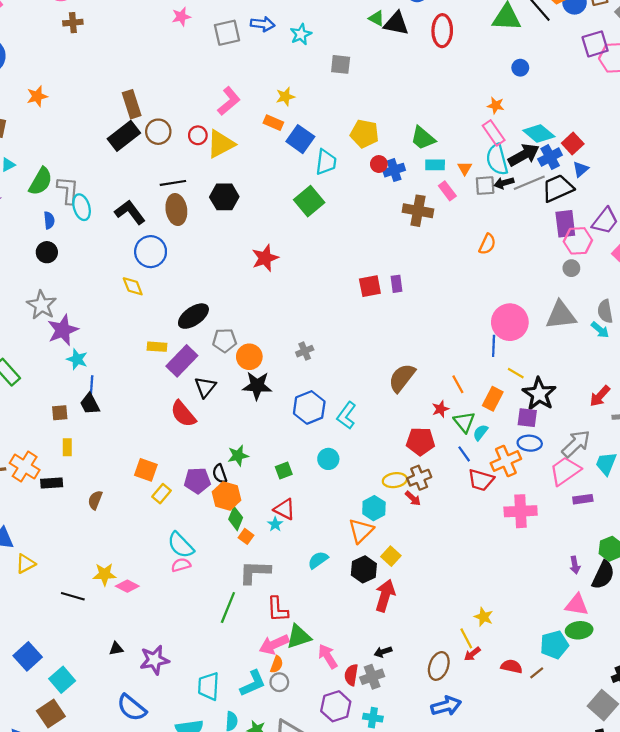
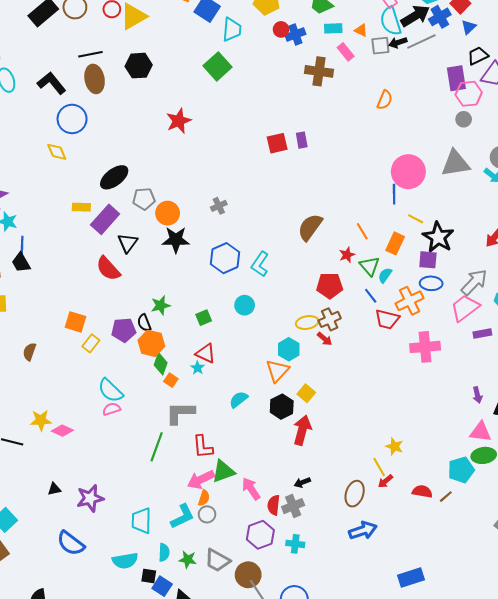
orange triangle: (465, 168) -> (361, 30), turned -32
black trapezoid: (558, 188) -> (478, 56), moved, size x0.7

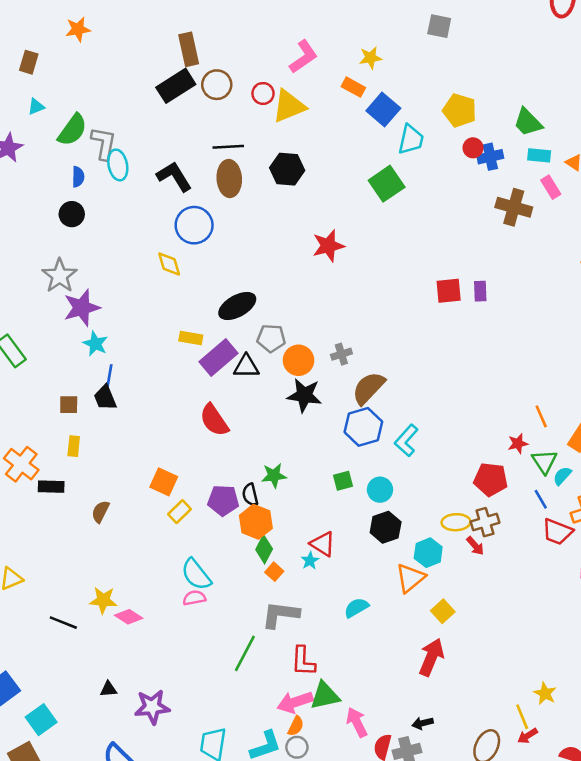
gray cross: (219, 206) -> (341, 354), moved
brown semicircle: (310, 227) -> (369, 388), moved
black triangle: (128, 243) -> (246, 366), moved, turned 45
green square: (204, 318) -> (343, 481), moved
black hexagon: (282, 407) -> (386, 527), moved

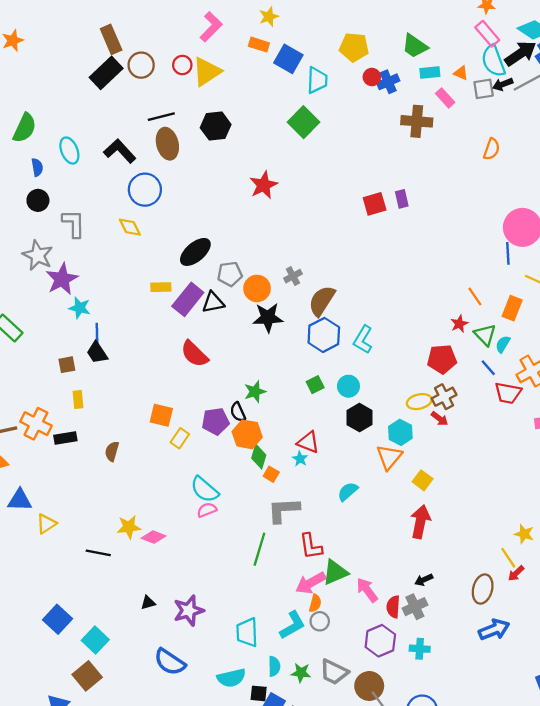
gray L-shape: (104, 143) -> (74, 224), moved

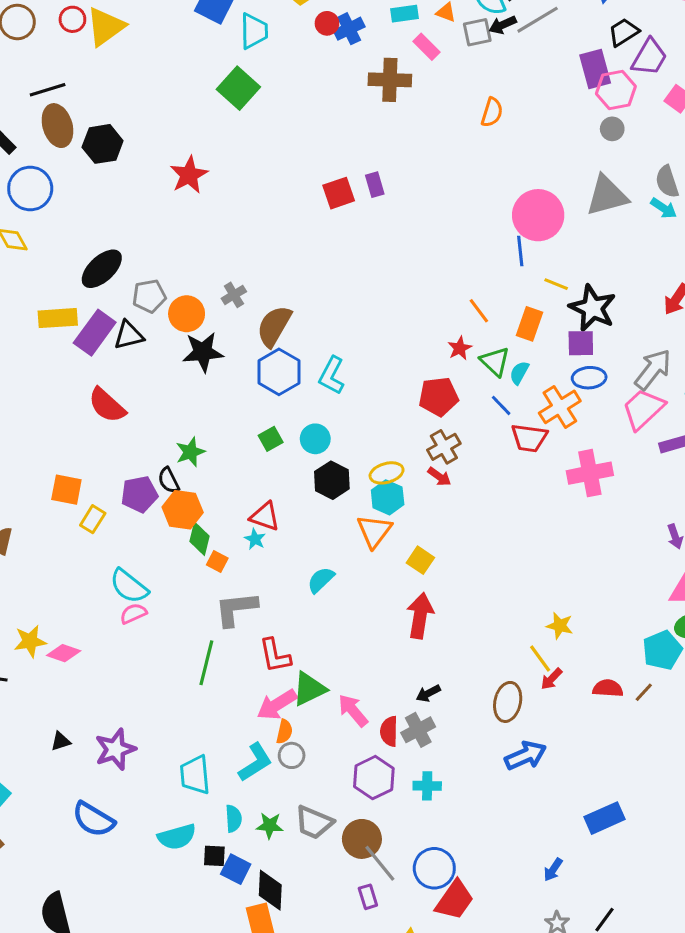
black hexagon: (216, 126) -> (103, 144), moved
yellow rectangle: (161, 287) -> (58, 318), size x1.4
yellow ellipse: (419, 402) -> (387, 473), moved

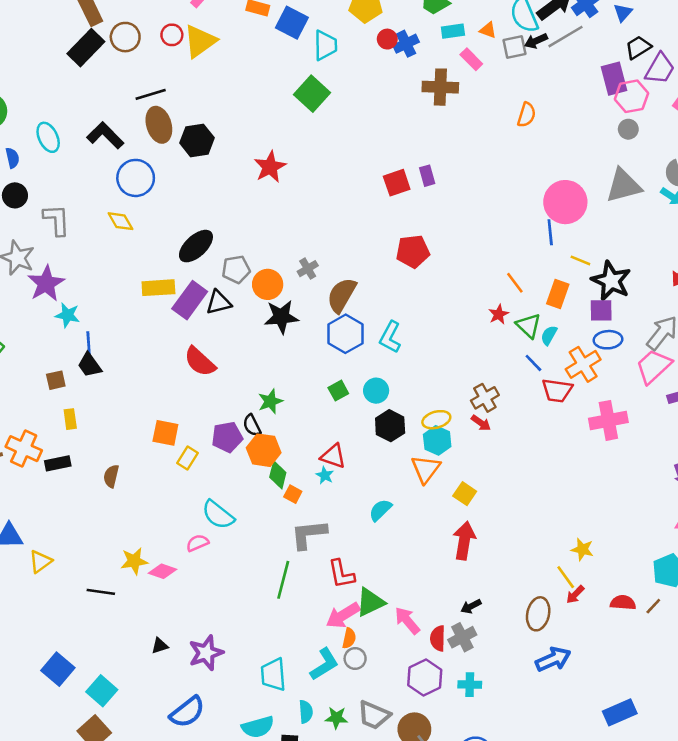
red pentagon: (439, 397) -> (413, 251), moved
pink semicircle: (133, 613) -> (197, 543), moved
blue semicircle: (93, 819) -> (187, 712), turned -69

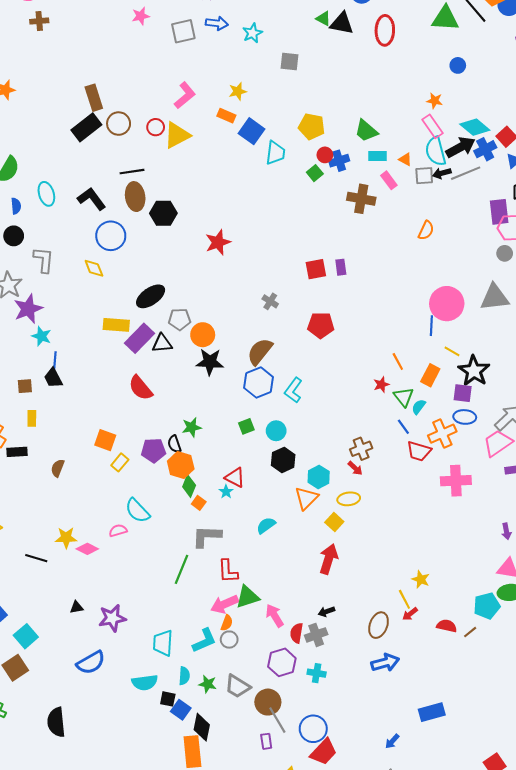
green square: (312, 94) -> (315, 173), moved, size x0.6
gray cross: (308, 269) -> (270, 301), moved, turned -35
yellow ellipse: (436, 420) -> (349, 499), moved

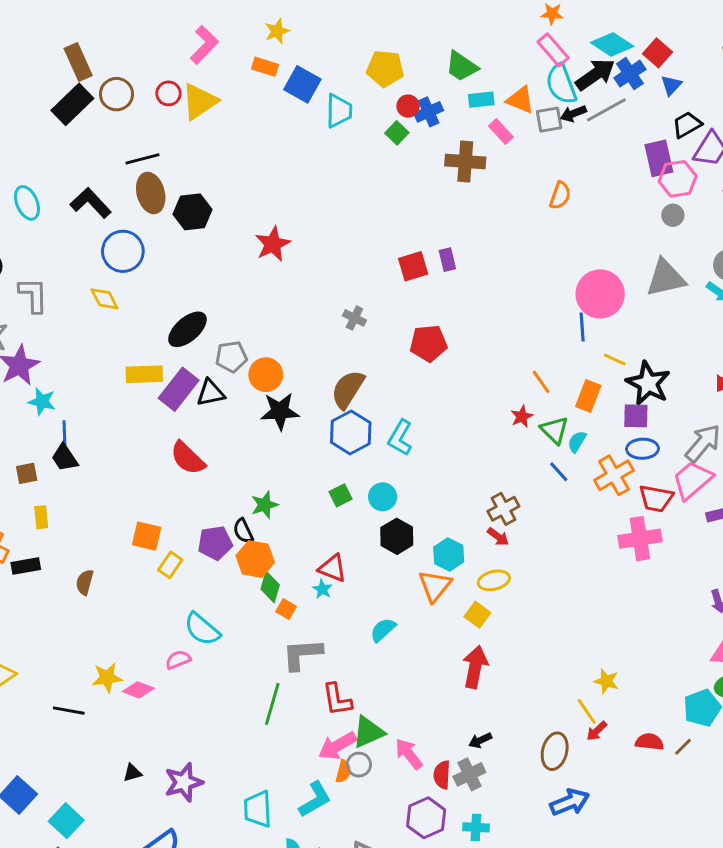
orange triangle: (405, 159) -> (520, 100), size x1.5
red trapezoid: (419, 451) -> (656, 498), moved
gray circle: (229, 640) -> (359, 765), moved

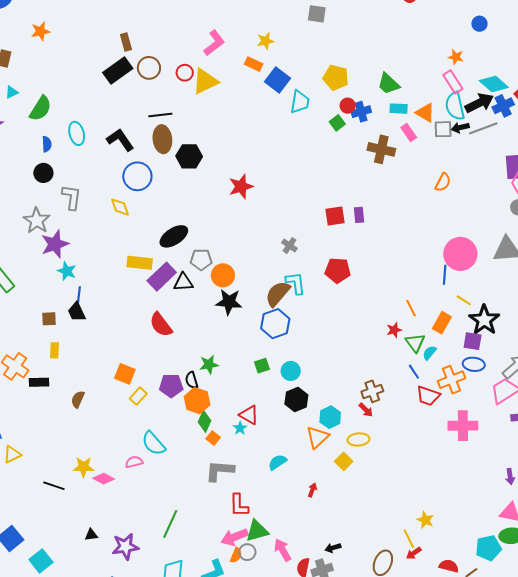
brown rectangle: (78, 62) -> (126, 42), size x0.7
cyan L-shape: (400, 438) -> (296, 283), moved, turned 135
red trapezoid: (656, 498) -> (428, 396), moved
red arrow: (475, 667) -> (312, 490), moved, size x0.5
green line: (272, 704) -> (170, 524), moved

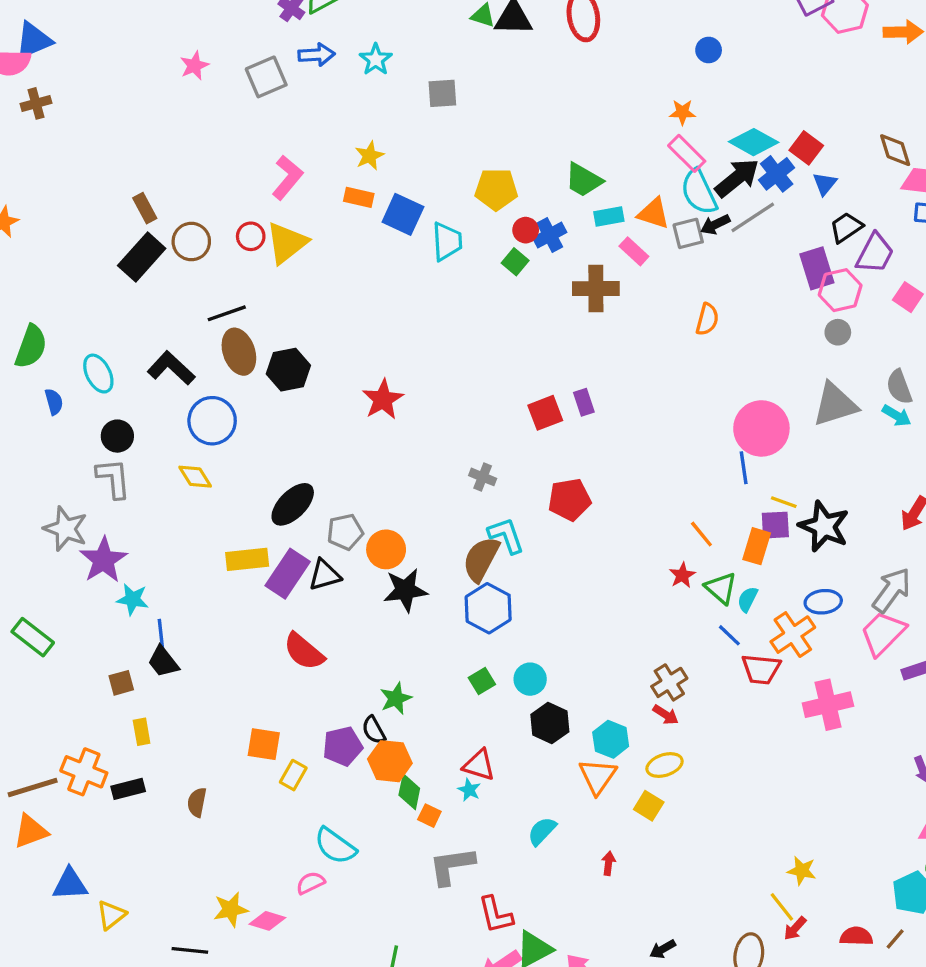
black circle: (43, 173) -> (117, 436), moved
purple square: (473, 341) -> (775, 525), moved

